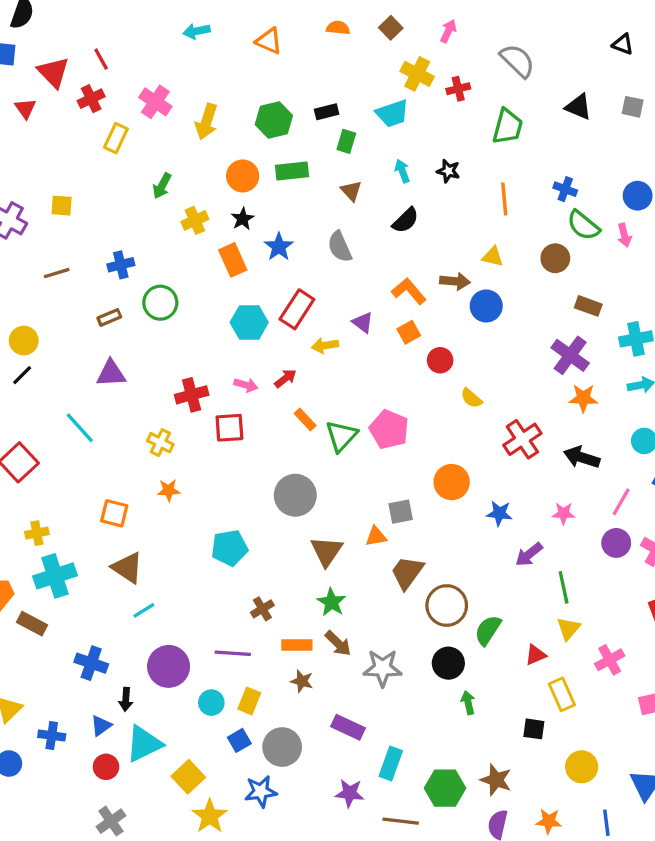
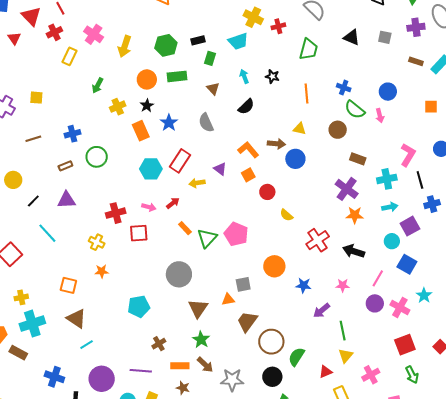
black line: (22, 375) -> (33, 201), moved

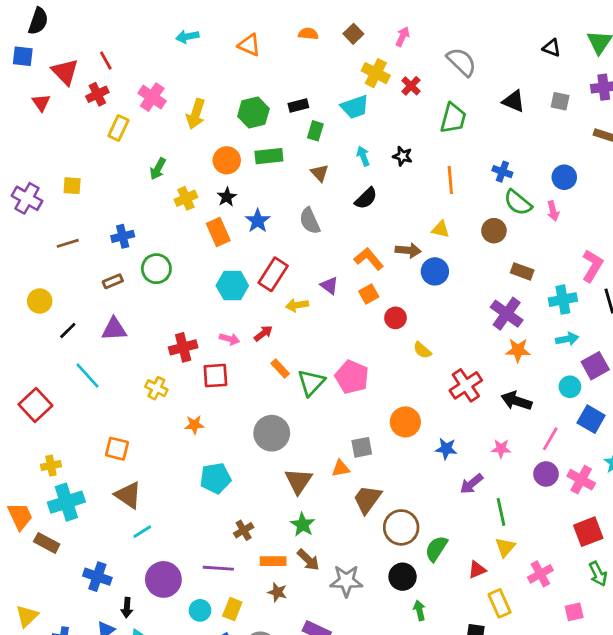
red cross: (278, 26) -> (411, 86), turned -32
orange star: (102, 271) -> (194, 425), moved

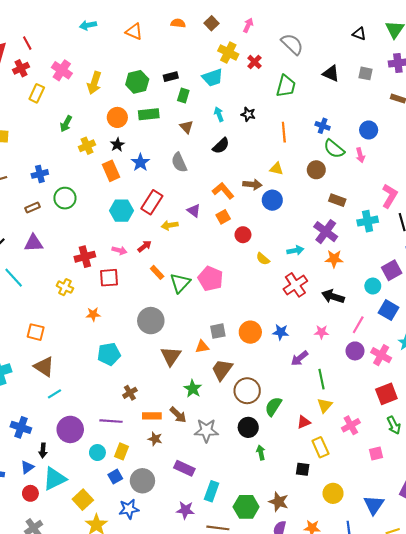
cyan arrow: (567, 339) -> (295, 250), moved
orange circle: (405, 422) -> (250, 332), moved
green star: (303, 525) -> (193, 389), moved

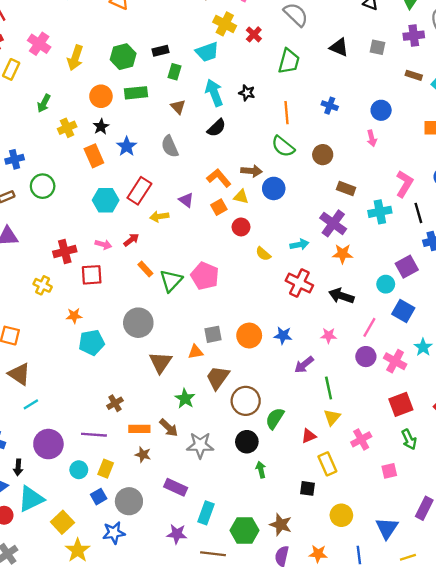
cyan arrow: (219, 114) -> (214, 93), size x1.6
green semicircle: (334, 149) -> (283, 146), moved
yellow triangle: (276, 169) -> (241, 197), moved
red cross: (295, 285) -> (299, 283), turned -30
cyan pentagon: (109, 354) -> (92, 343), moved

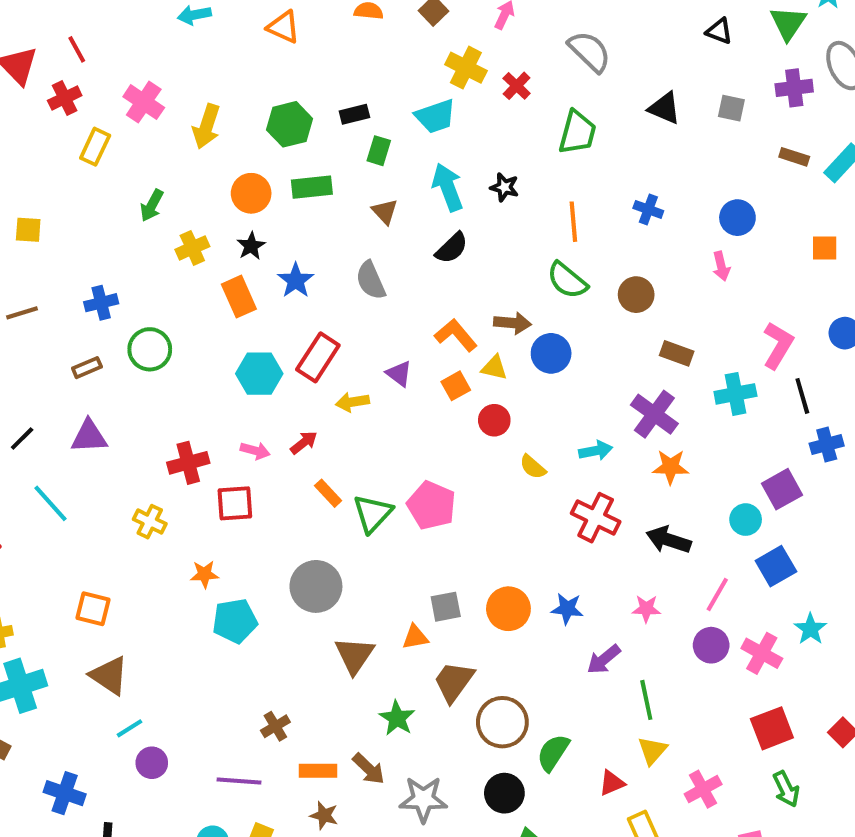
blue square: (403, 311) -> (776, 566), turned 30
purple circle: (48, 444) -> (152, 763), moved, size x0.6

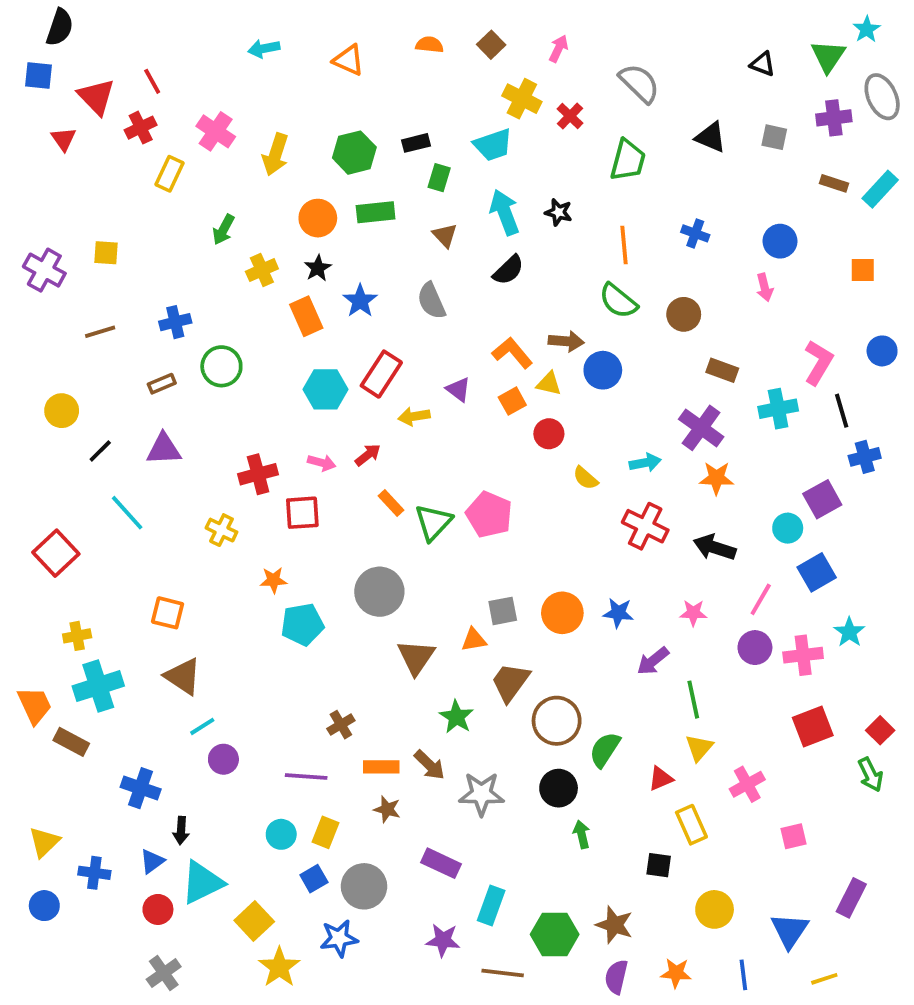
pink cross: (762, 653) -> (803, 655), turned -36
green arrow: (786, 789) -> (871, 775), moved

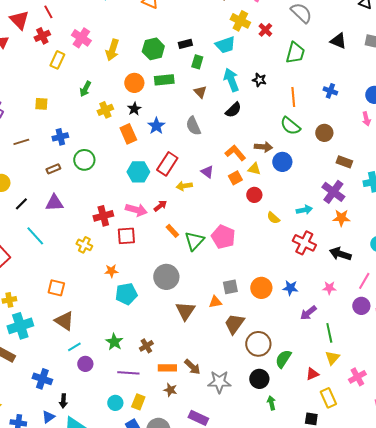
yellow square: (106, 253) -> (41, 104), moved
pink arrow: (322, 463) -> (136, 210), size x1.5
green star: (456, 717) -> (114, 342), moved

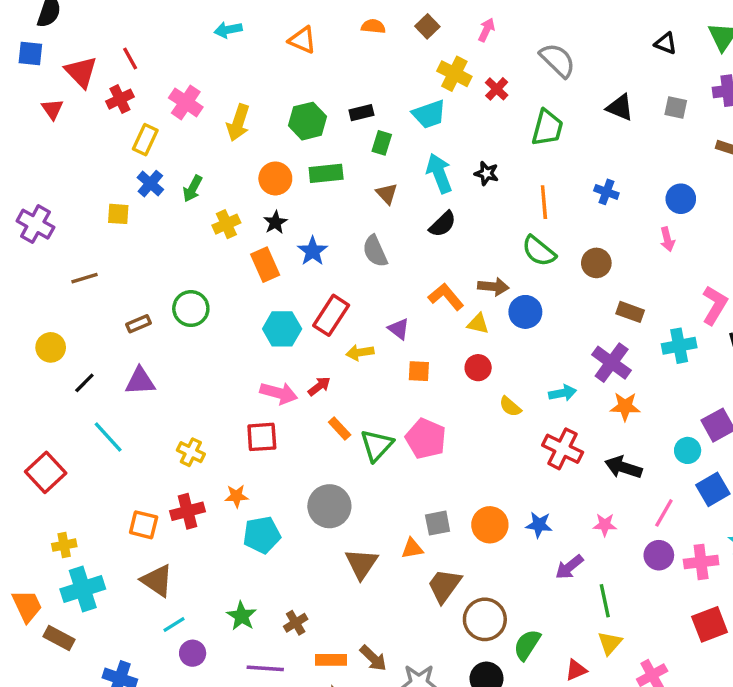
blue cross: (60, 137) -> (150, 184), moved, turned -35
orange square: (235, 178) -> (419, 371), moved, turned 32
red cross: (103, 216) -> (187, 511), moved

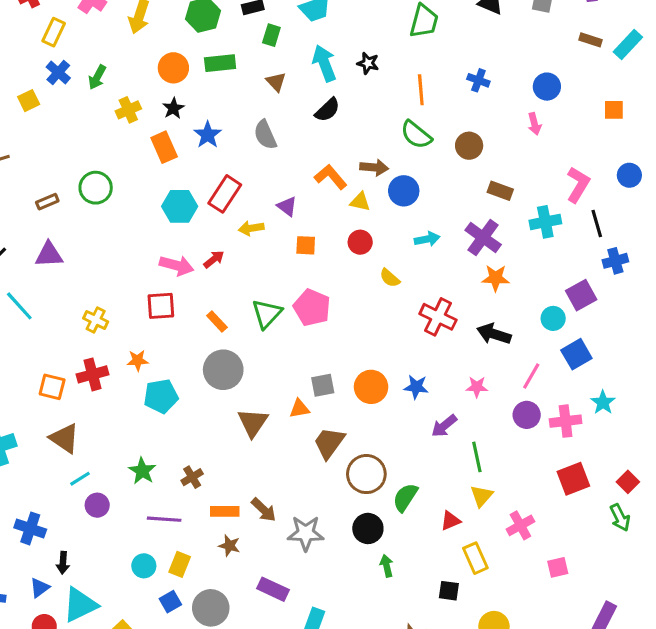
yellow square: (118, 214) -> (29, 101), turned -30
cyan arrow: (563, 393) -> (427, 239), moved
orange rectangle: (340, 428) -> (217, 322), moved

